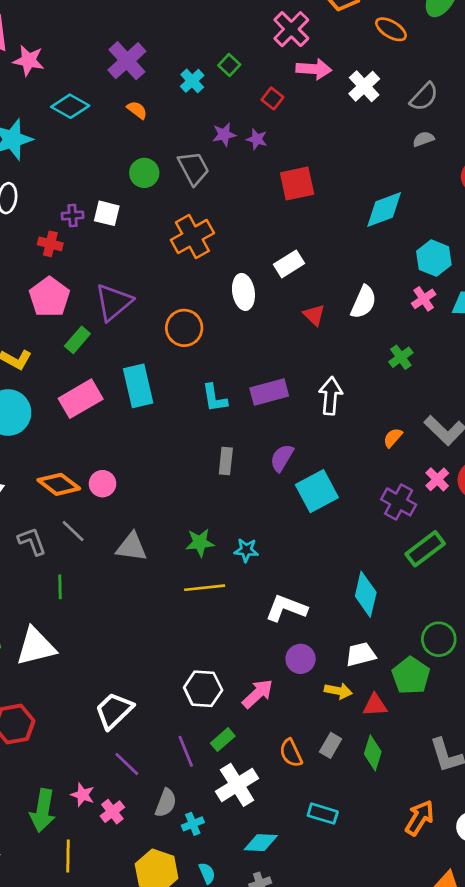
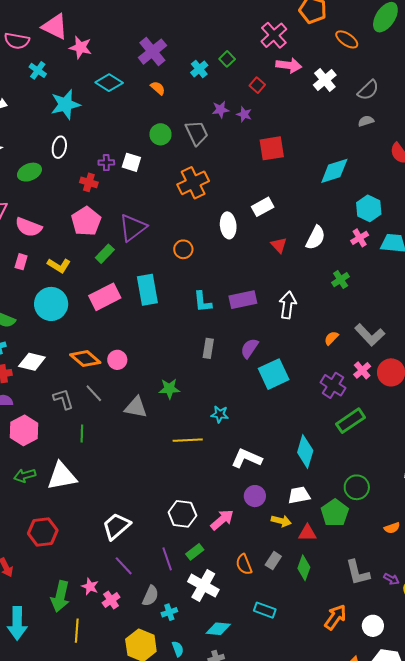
orange circle: (184, 328) -> (183, 249), size x0.7
green star: (200, 543) -> (169, 389), moved
white cross: (237, 785) -> (203, 586), turned -32

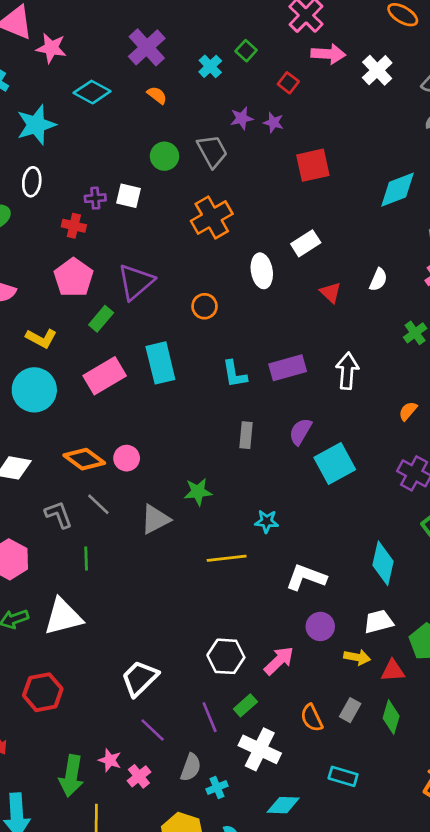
white semicircle: (316, 238) -> (378, 280), size x0.7
gray triangle: (136, 407) -> (155, 519), turned -35

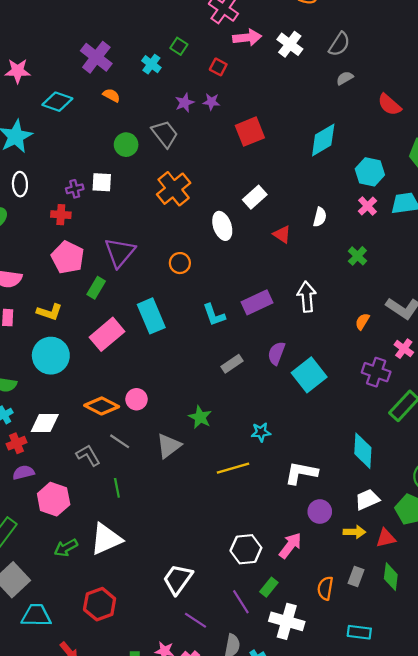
gray rectangle: (246, 435) -> (232, 364), turned 60
green star: (198, 492) -> (200, 417), turned -30
orange semicircle: (312, 718) -> (325, 588), turned 45

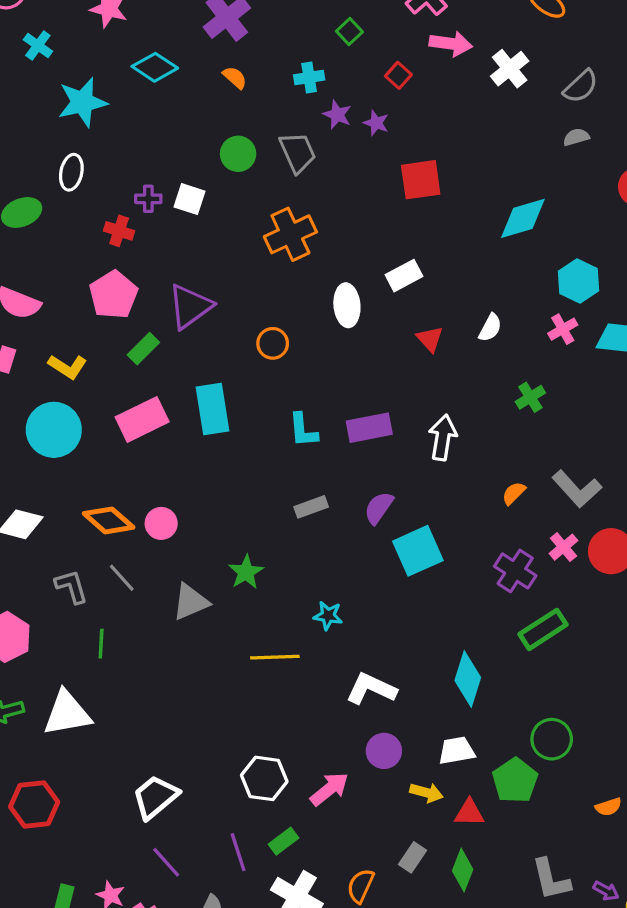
cyan cross: (151, 64) -> (309, 77), moved, turned 30
purple star: (185, 103) -> (337, 115), turned 30
orange semicircle: (325, 588) -> (361, 886), moved

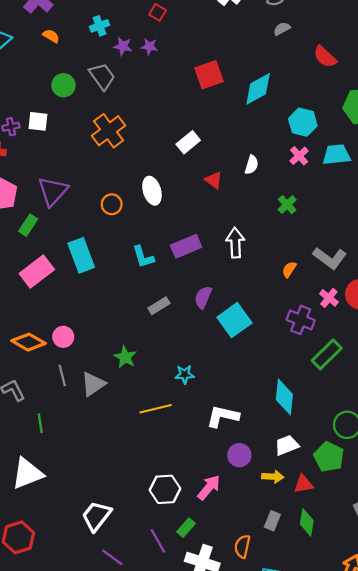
red square: (421, 180) -> (209, 75), moved
white ellipse: (347, 305) -> (152, 191), moved
gray line: (122, 578) -> (62, 376), moved, turned 40

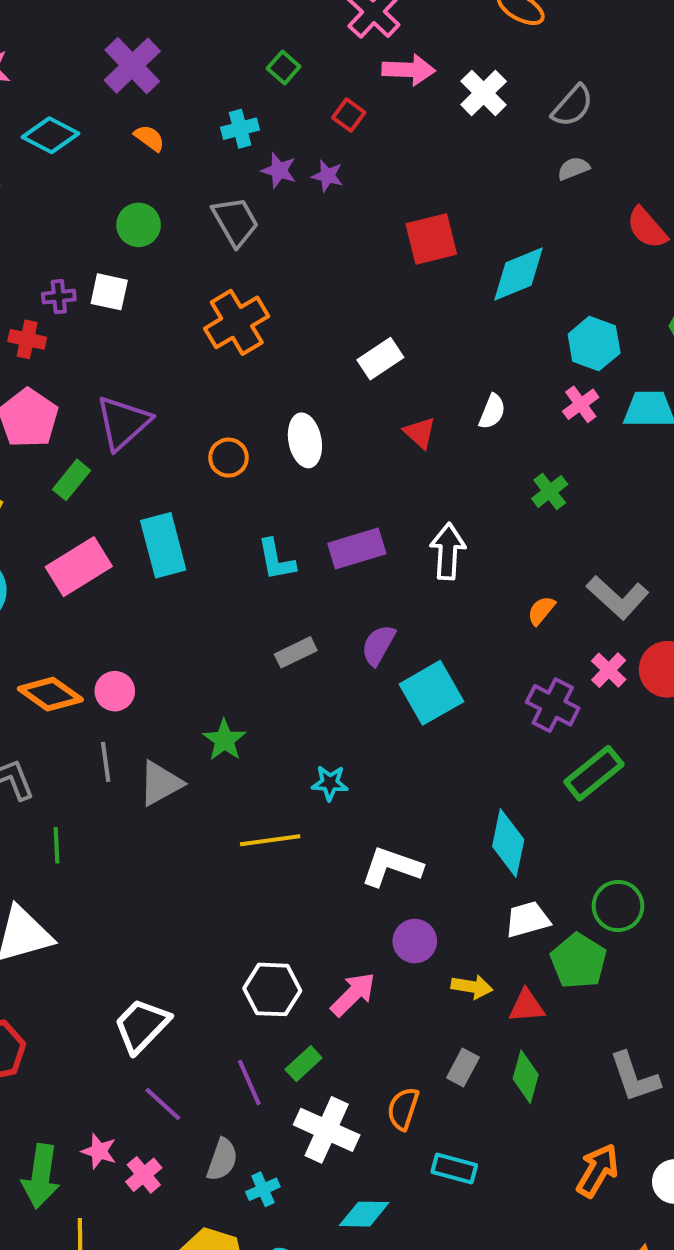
green circle: (63, 85) -> (139, 225), moved
white trapezoid: (287, 445) -> (527, 919), moved

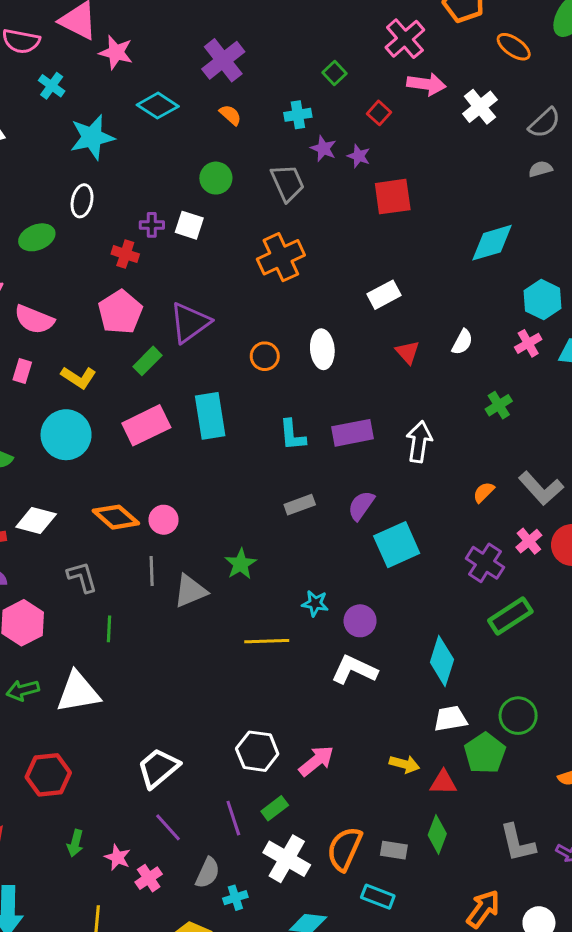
red square: (431, 239) -> (393, 197), moved
purple circle: (415, 941) -> (360, 621), moved
gray rectangle: (463, 1067) -> (394, 850), moved, turned 65
orange semicircle: (403, 1109) -> (345, 849), size x1.4
green arrow: (41, 1176) -> (75, 843), moved, size x0.6

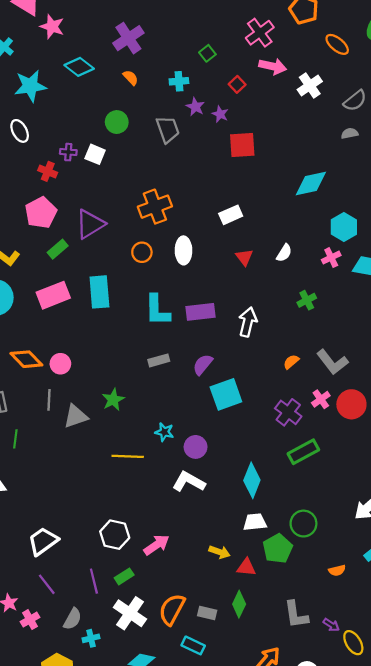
white ellipse: (82, 201) -> (20, 131), turned -45
orange cross: (281, 257) -> (155, 207), moved
cyan L-shape: (292, 435) -> (157, 310), size x1.4

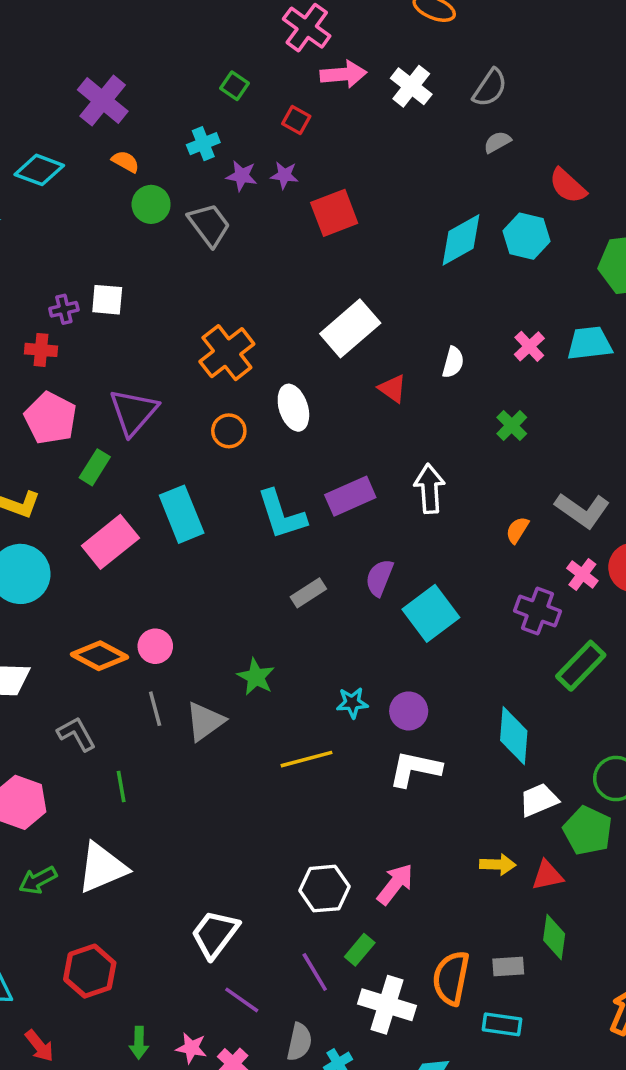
green circle: (117, 122) -> (151, 204), moved
white rectangle: (231, 215) -> (350, 328), size x1.5
cyan hexagon: (344, 227) -> (527, 236), moved

